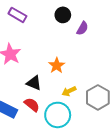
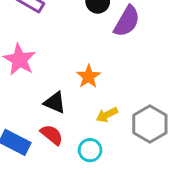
purple semicircle: (82, 28) -> (127, 21), size x1.5
cyan circle: (58, 115) -> (90, 150), size x0.6

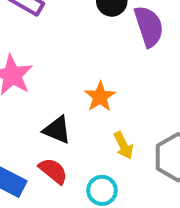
purple semicircle: (127, 21) -> (149, 26), turned -48
yellow arrow: (107, 115) -> (123, 145), turned -90

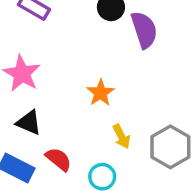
black triangle: (57, 130) -> (29, 122), moved

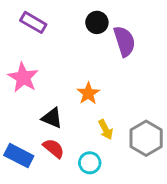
black triangle: (29, 122) -> (52, 118), moved

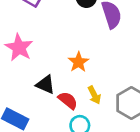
red semicircle: (54, 148) -> (68, 100), moved

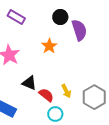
orange star: (78, 62) -> (49, 46), moved

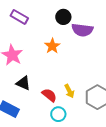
purple semicircle: (79, 30) -> (82, 30), turned 115
black triangle: (29, 83) -> (23, 83), moved

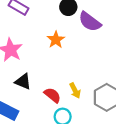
purple semicircle: (82, 30) -> (90, 22), turned 30

